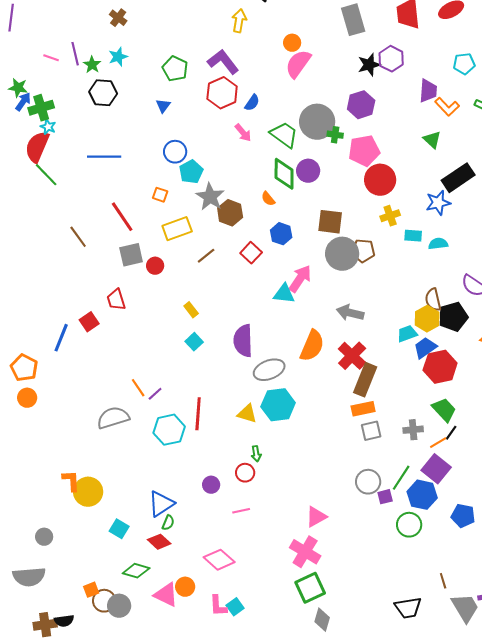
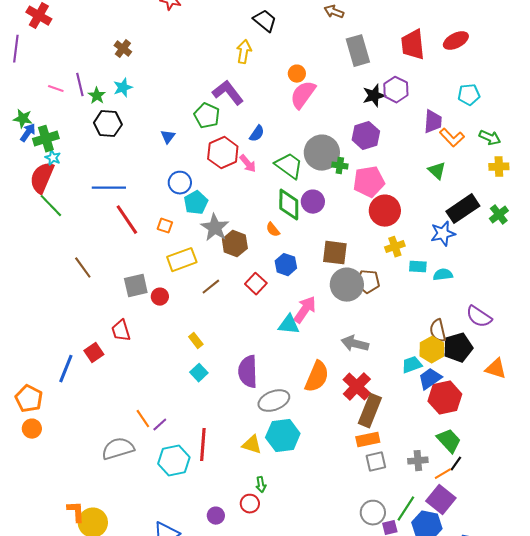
green pentagon: (175, 69) -> (207, 116), moved
red hexagon: (222, 93) -> (223, 153), moved
red line: (122, 217) -> (127, 220), moved

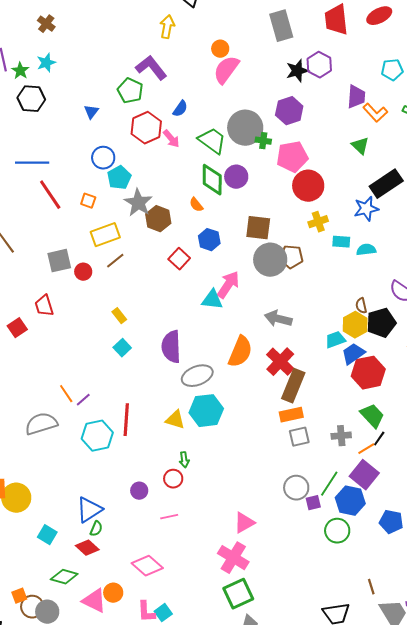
brown line: (211, 287) -> (115, 261), moved
brown semicircle: (438, 331) -> (361, 306), size x0.7

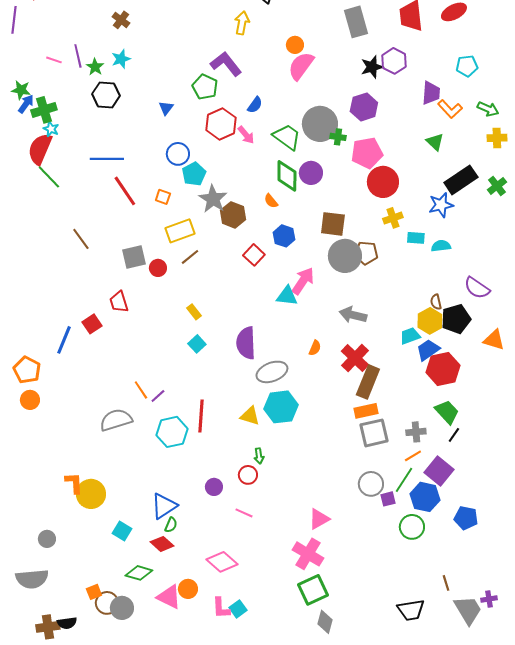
orange semicircle: (240, 352) -> (315, 348), size x0.5
gray square: (299, 437) -> (374, 433), size x1.4
orange line: (366, 449) -> (413, 456), moved
pink line: (169, 517) -> (244, 513), turned 36

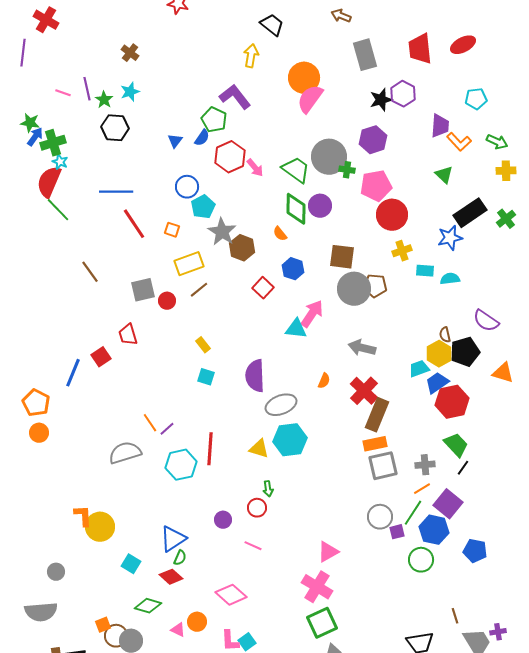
orange circle: (295, 45) -> (304, 78), size x1.8
blue semicircle: (255, 105) -> (202, 138), moved
cyan square: (197, 344) -> (206, 377), turned -30
pink triangle: (169, 597) -> (178, 630), size x0.6

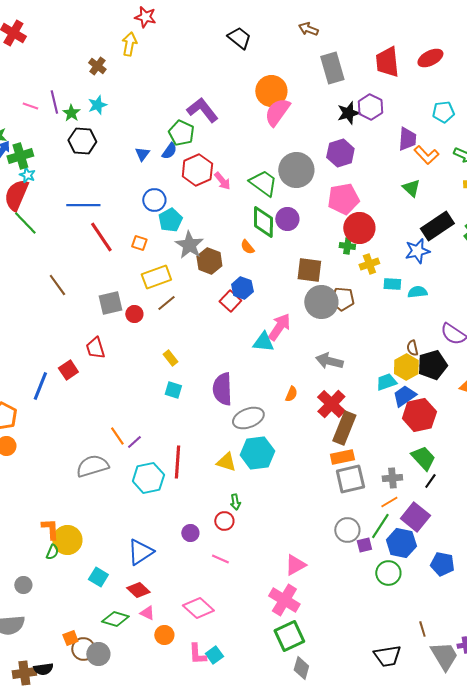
yellow arrow: (251, 56) -> (129, 44), moved
green cross: (347, 170) -> (347, 246), moved
blue hexagon: (293, 269) -> (242, 288), moved
green semicircle: (180, 558) -> (52, 552), moved
pink triangle: (178, 630) -> (147, 613), moved

